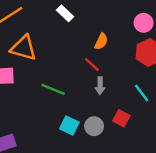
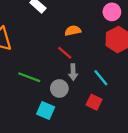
orange semicircle: (101, 41) -> (73, 31), turned -126
cyan line: (142, 93) -> (101, 78), moved
gray circle: (94, 126) -> (59, 88), moved

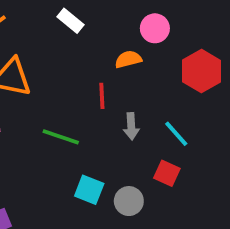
pink circle: (112, 12) -> (155, 28), moved
red line: (65, 53) -> (102, 96), moved, turned 49
gray circle: (59, 88) -> (129, 201), moved

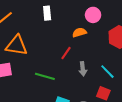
white rectangle: (71, 21) -> (47, 13), turned 48
red line: (102, 96) -> (66, 53), turned 40

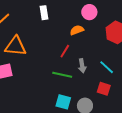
green line: (45, 76) -> (62, 75), moved

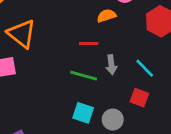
orange triangle: (16, 46) -> (22, 34), turned 30
red line: (65, 51) -> (89, 44), turned 56

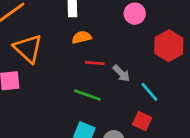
orange semicircle: (106, 16) -> (82, 37), moved
gray arrow: (111, 65) -> (121, 73), moved, turned -42

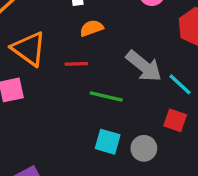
red line: (95, 63) -> (76, 64), moved
gray arrow: (121, 73) -> (144, 66), size x1.6

